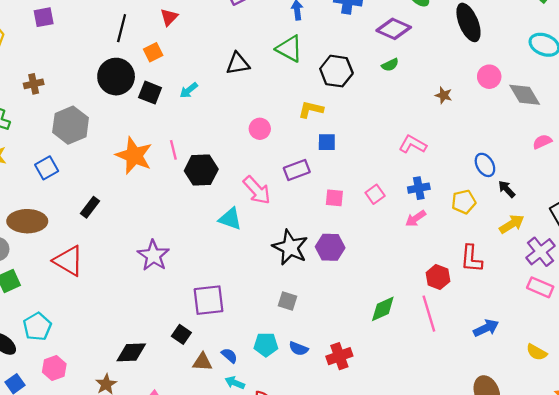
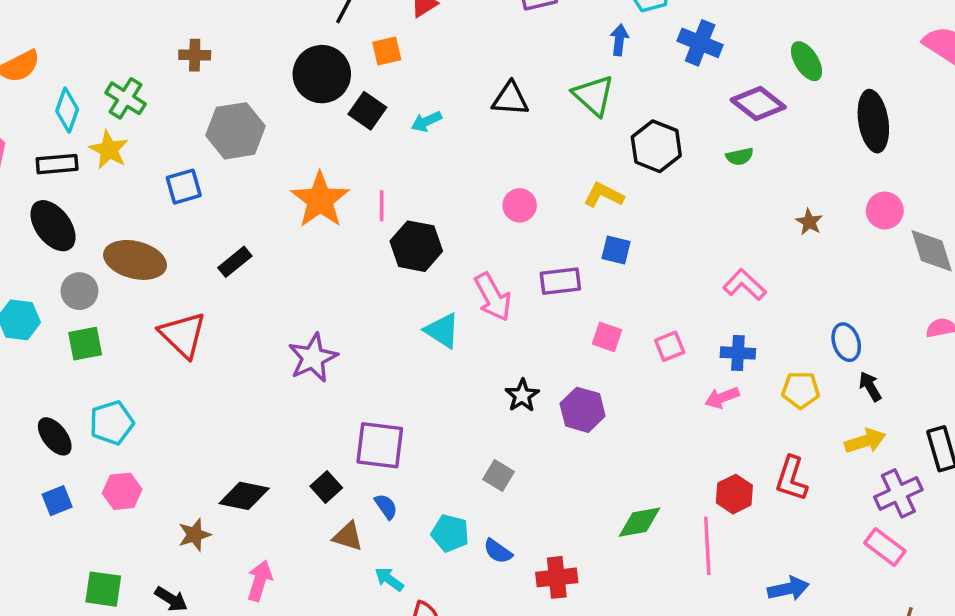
black star: (290, 247) -> (522, 395), size x0.6
blue semicircle: (229, 356) -> (386, 506), moved

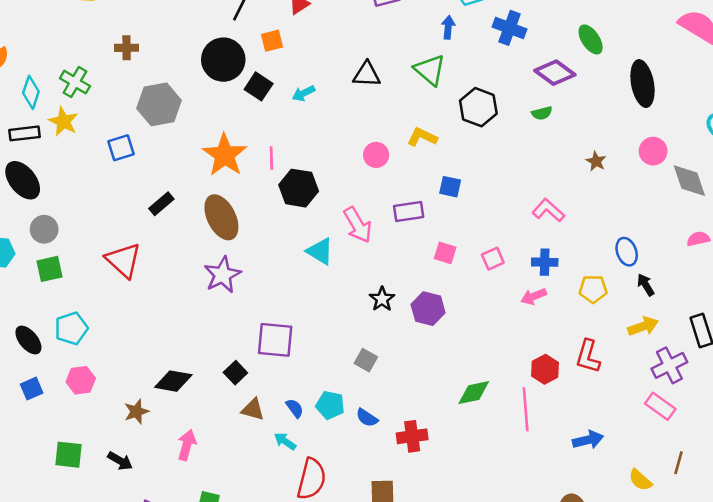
yellow L-shape: (604, 195) -> (422, 137), moved
brown ellipse: (135, 260) -> (221, 217), moved, turned 51
blue semicircle: (386, 506) -> (295, 408), moved

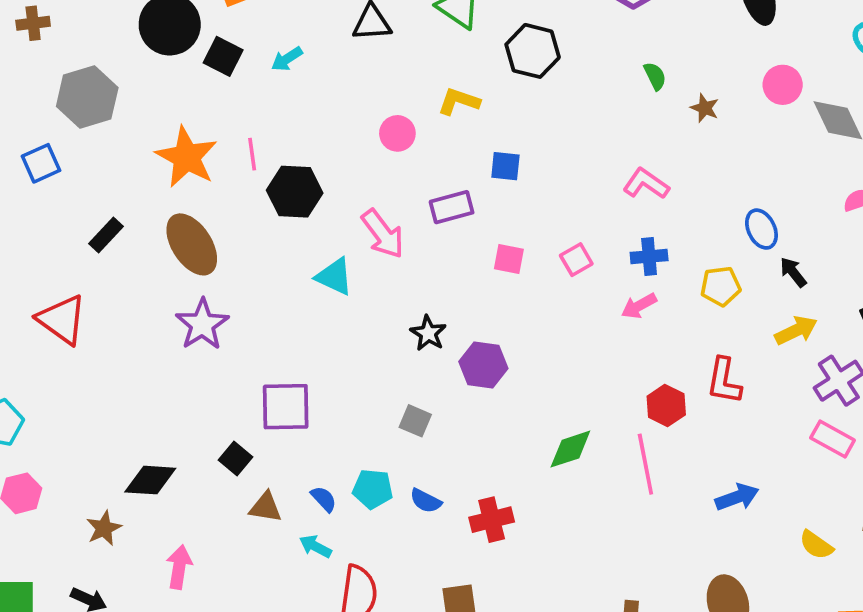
green semicircle: (542, 113) -> (655, 76), moved, turned -96
purple hexagon: (428, 309) -> (483, 365), moved

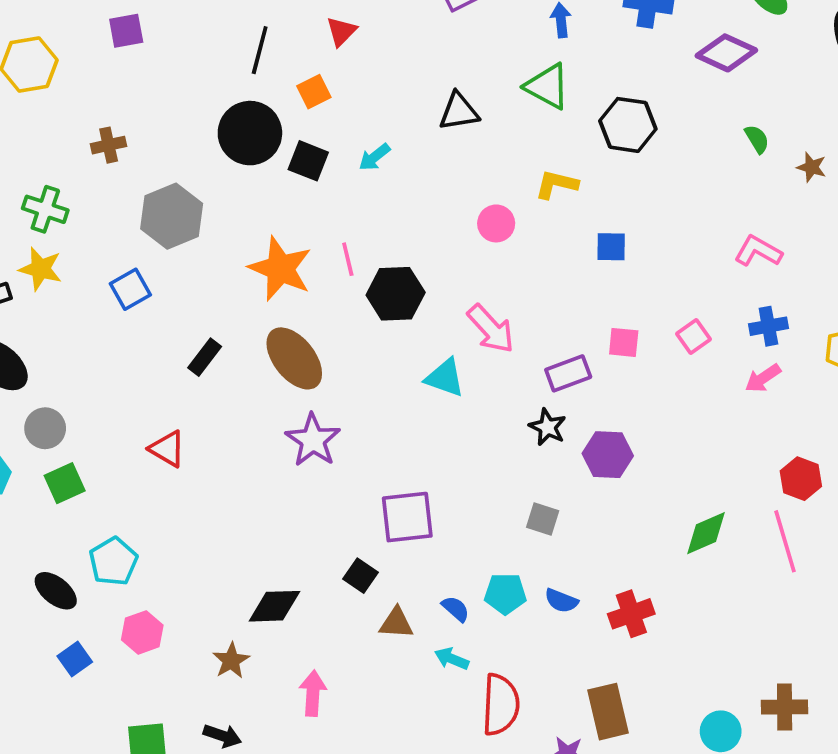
purple rectangle: (452, 207) -> (568, 373), moved
red triangle: (62, 320) -> (167, 449), size x0.7

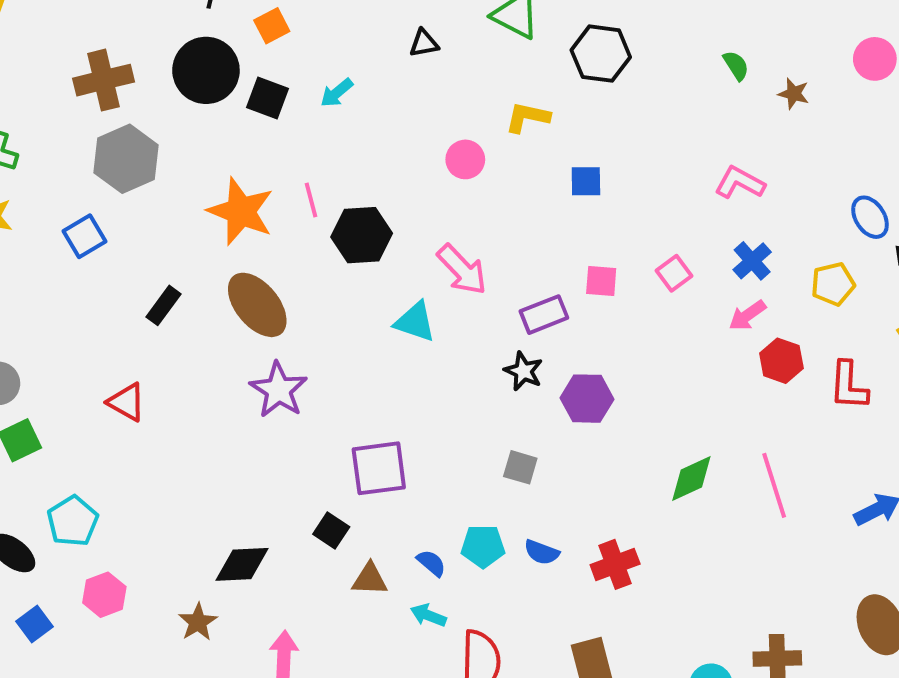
black triangle: (459, 112) -> (424, 43), size x0.7
brown cross: (109, 145) -> (104, 80), moved, size x1.6
blue cross: (768, 326) -> (752, 261), turned -30
red hexagon: (801, 479) -> (781, 361), moved

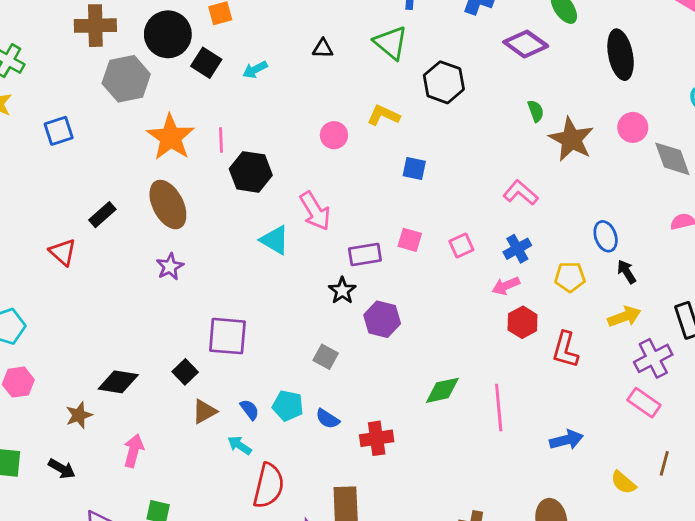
brown star: (794, 94) -> (571, 139), size x2.0
gray hexagon: (126, 159) -> (126, 79), moved
black rectangle: (164, 305) -> (102, 215), moved
purple star: (279, 390) -> (170, 267), size x0.7
brown triangle: (370, 579) -> (204, 411), turned -44

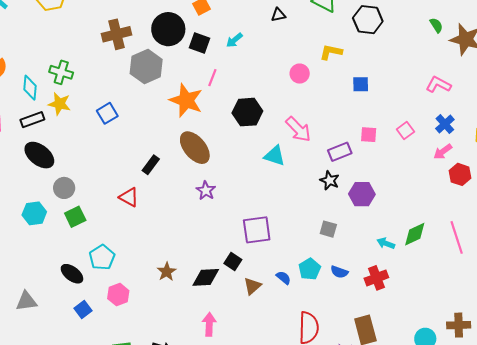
pink line: (221, 140) -> (212, 78), moved, turned 36
black diamond: (118, 382) -> (206, 277), moved
cyan pentagon: (288, 406) -> (310, 269), turned -30
brown star: (79, 415) -> (167, 272), moved
cyan arrow: (240, 445) -> (386, 243), moved

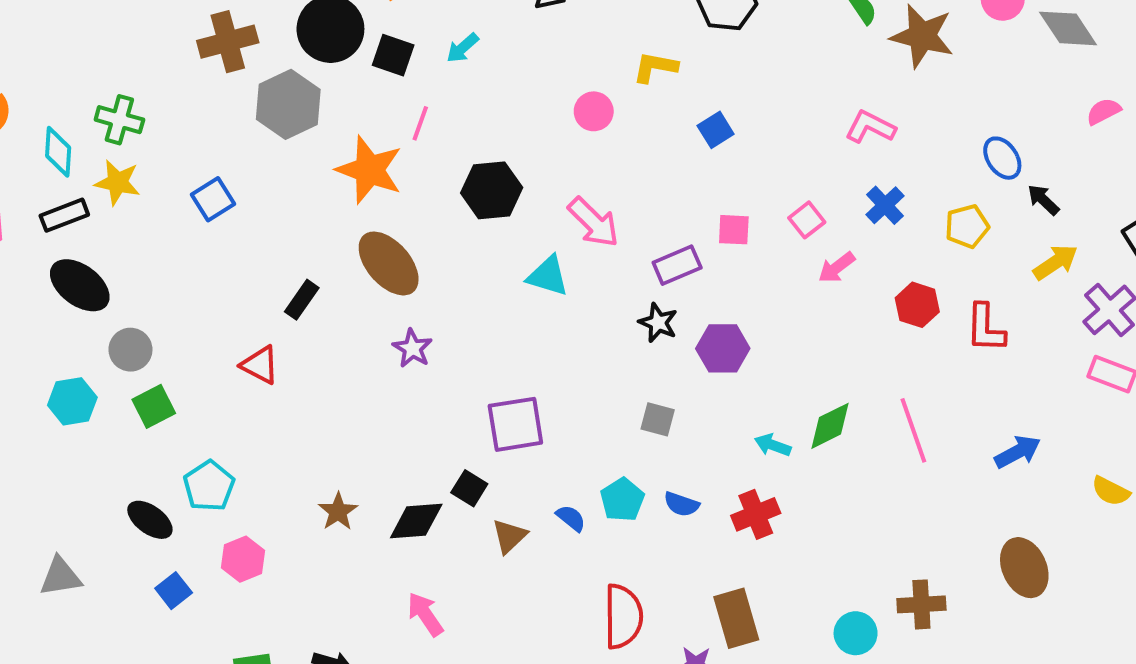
blue square: (361, 84) -> (716, 130), turned -30
pink arrow: (443, 152) -> (837, 267), moved
pink arrow: (209, 324) -> (425, 614), turned -35

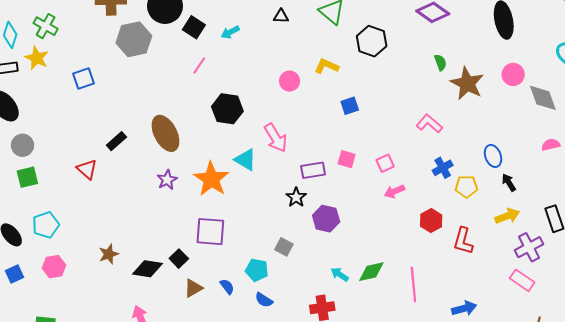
orange star: (369, 170) -> (211, 179), moved
blue cross: (885, 205) -> (443, 168), moved
cyan pentagon: (622, 500) -> (257, 270), moved, turned 30
blue semicircle: (682, 504) -> (264, 300), moved

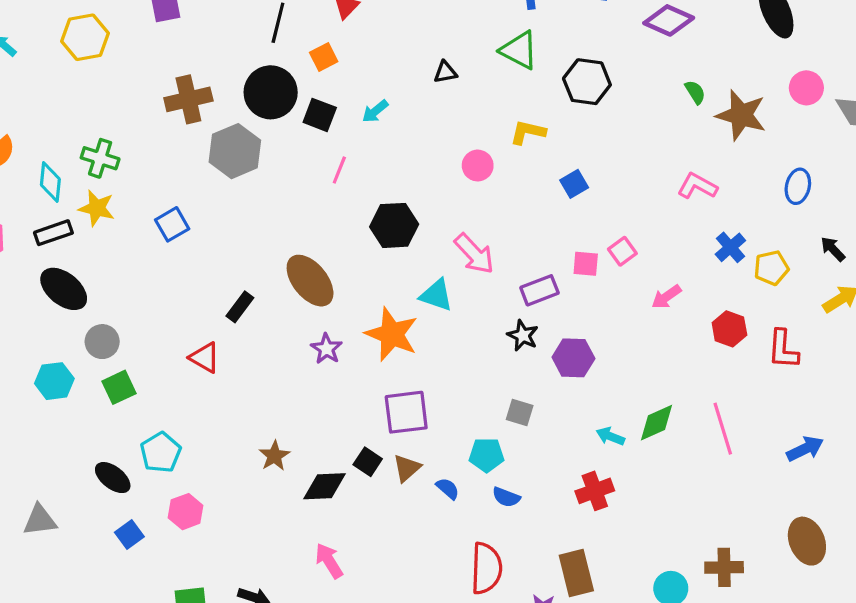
blue ellipse: (493, 156) -> (798, 186), moved, turned 45
pink square: (385, 163) -> (622, 251), moved
brown star: (109, 254) -> (274, 456), moved
brown triangle: (193, 288) -> (407, 468), moved

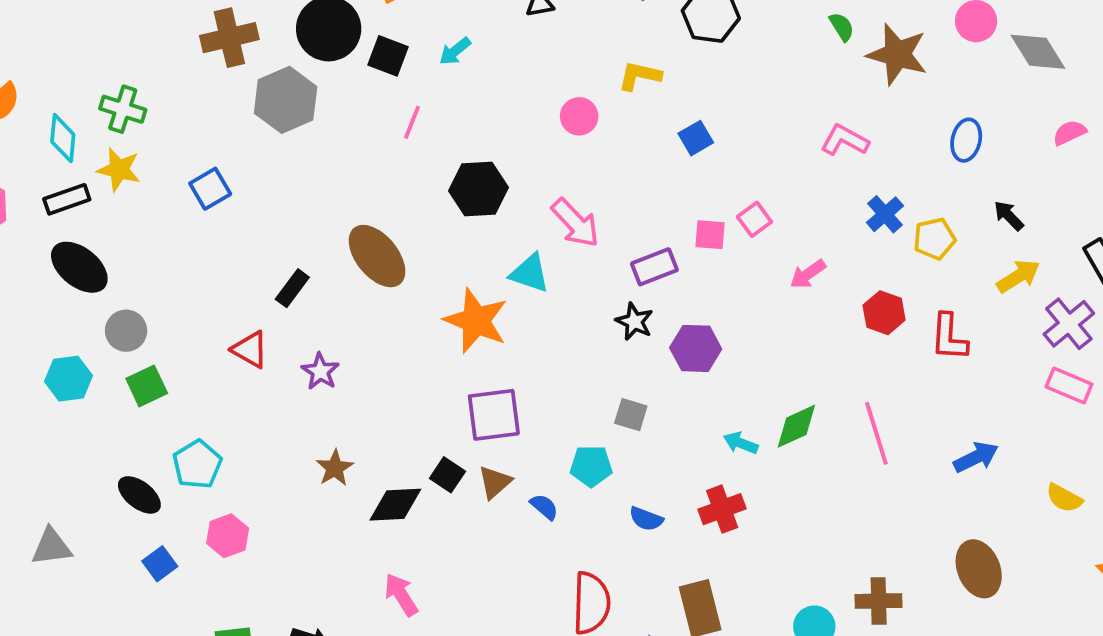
purple star: (326, 349) -> (320, 371), moved
blue semicircle: (506, 497) -> (646, 519), moved

